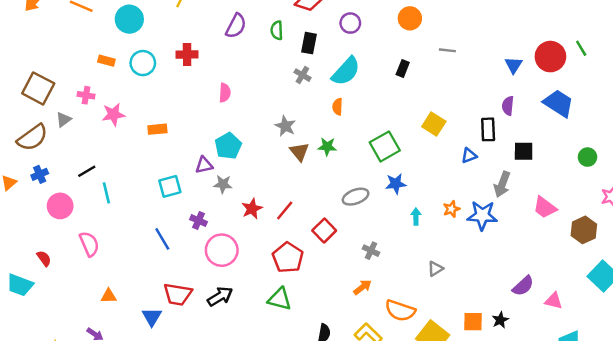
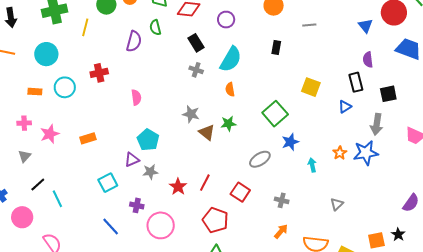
green semicircle: (277, 30) -> (155, 27), moved
black rectangle: (309, 43) -> (196, 43), turned -30
gray triangle: (64, 120) -> (25, 156), moved

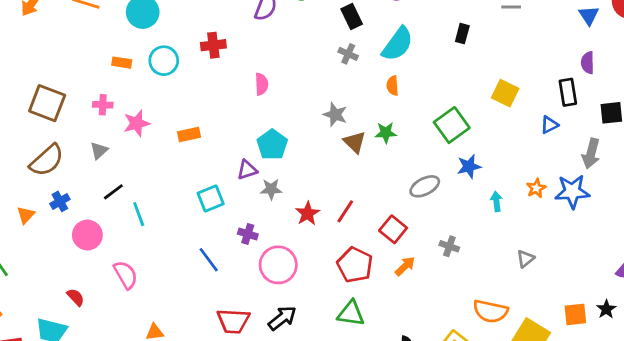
orange arrow: (281, 231) -> (405, 266), moved

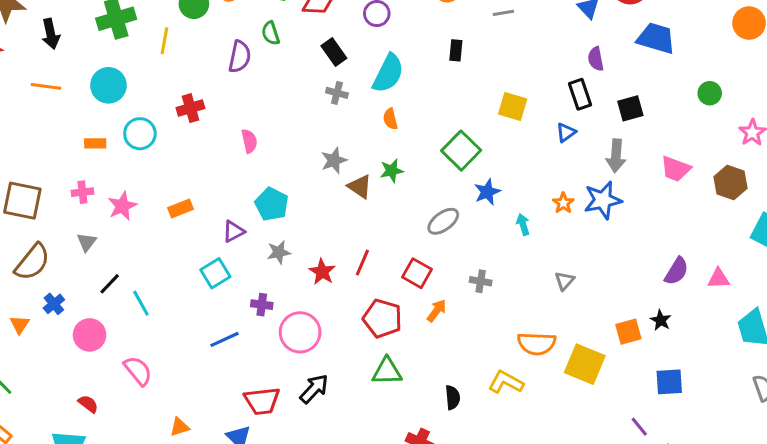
gray star: (335, 115) -> (334, 160), turned -30
purple triangle: (247, 170) -> (234, 231), moved
blue line: (209, 260) -> (224, 339), turned -68

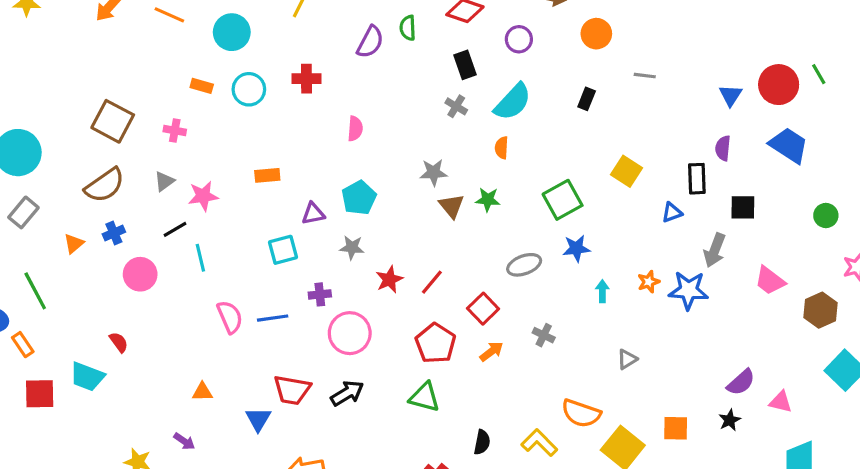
pink star: (122, 206) -> (203, 196), moved
purple cross: (262, 305) -> (320, 294), turned -30
black star: (661, 320) -> (730, 420), moved
pink semicircle: (138, 371) -> (230, 317), moved

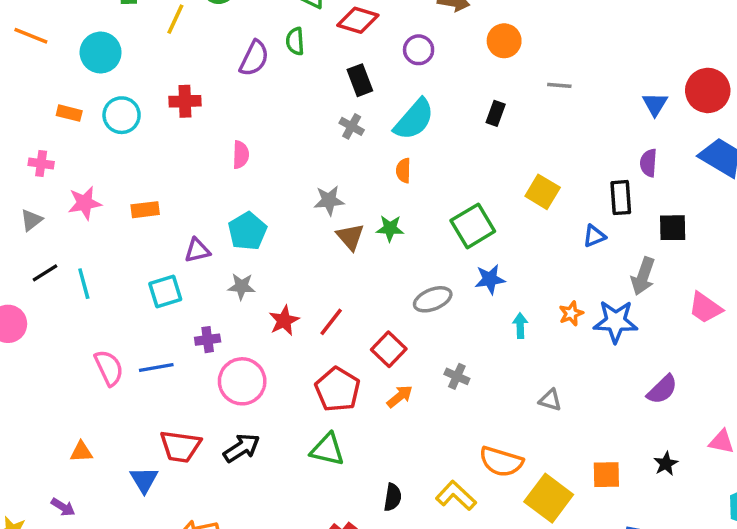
pink star: (203, 196) -> (85, 203), moved
cyan line: (200, 258) -> (84, 284), moved
gray triangle: (627, 359) -> (550, 400), turned 50
purple semicircle: (741, 382) -> (662, 389), moved

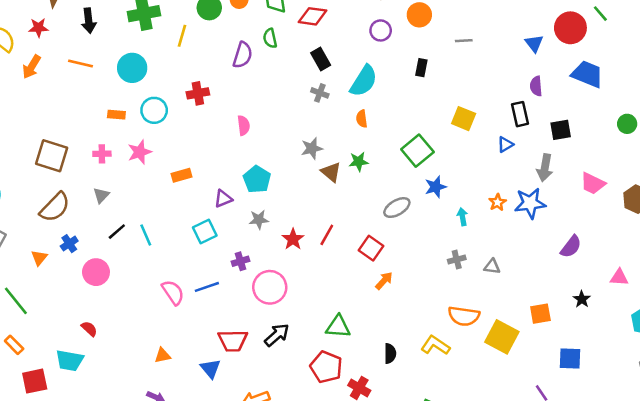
purple circle: (419, 50) -> (381, 30), moved
pink star: (85, 203) -> (140, 152), moved
gray cross: (457, 376) -> (457, 260), moved, turned -30
red pentagon: (338, 389) -> (326, 367), moved

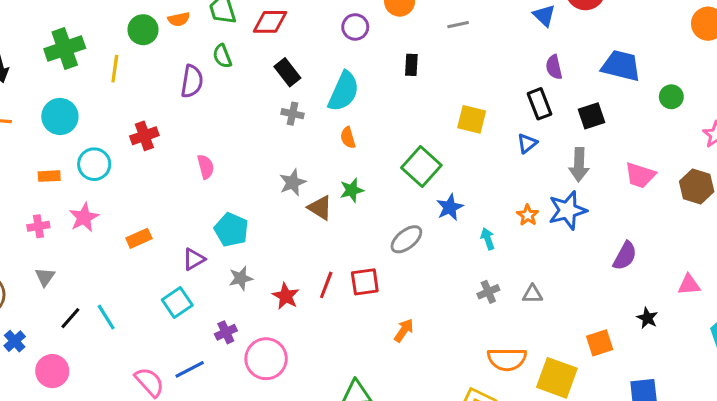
blue trapezoid: (587, 74) -> (621, 66), moved
red square: (371, 248) -> (365, 282), moved, turned -35

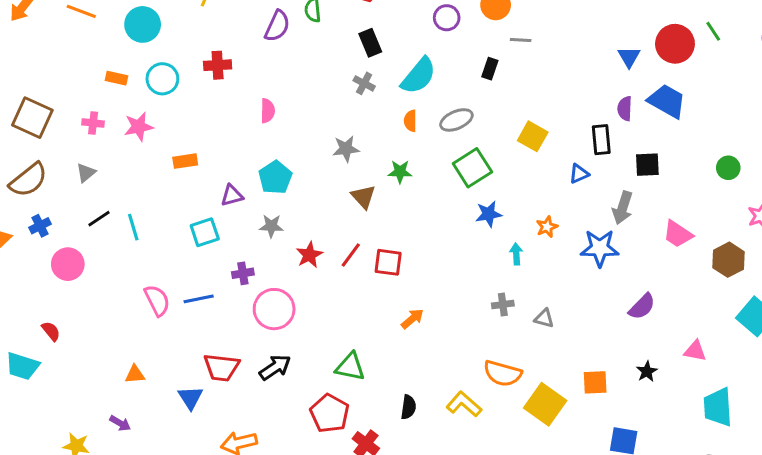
gray line: (458, 25) -> (521, 40), moved
blue trapezoid: (621, 66) -> (667, 101), moved
brown triangle: (320, 208) -> (363, 197), moved
orange star: (528, 215) -> (547, 227), moved
gray ellipse: (406, 239) -> (456, 120), moved

